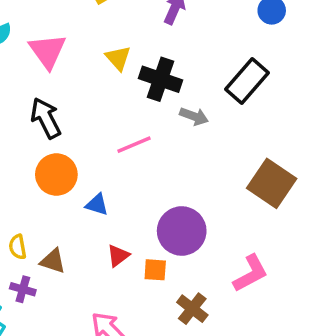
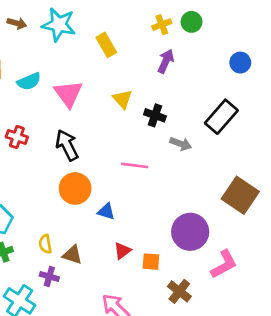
black cross: (161, 79) -> (155, 115), size x0.7
pink line: (134, 145) -> (135, 165), turned 30
purple circle: (182, 231) -> (190, 232), moved

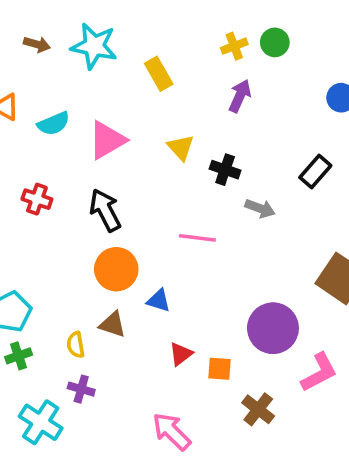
pink triangle: (68, 94) -> (107, 140), turned 36
black rectangle: (221, 117) -> (315, 171), size x0.7
brown triangle: (72, 255) -> (113, 325), moved

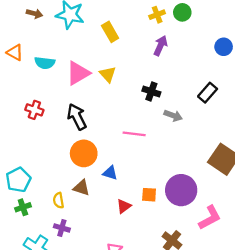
cyan semicircle: (54, 124) -> (45, 63), turned 30
yellow triangle: (181, 147) -> (108, 74), moved
orange square: (219, 369) -> (149, 195), moved

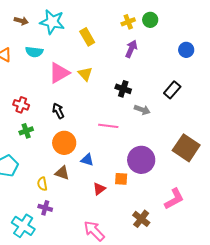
cyan semicircle: (45, 63) -> (34, 52), moved
black arrow: (77, 117) -> (58, 111), size x0.7
purple circle: (181, 190) -> (141, 160), moved
green cross: (23, 207) -> (26, 131), moved

